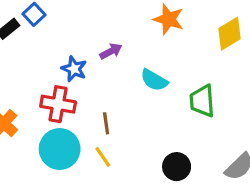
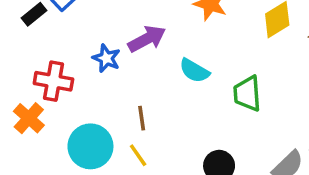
purple arrow: (111, 51) -> (147, 39), size x1.5
red cross: (58, 104) -> (53, 81), moved

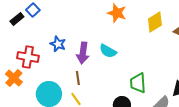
purple arrow: (147, 39) -> (83, 53), moved, turned 125
green trapezoid: (247, 94) -> (138, 83), moved

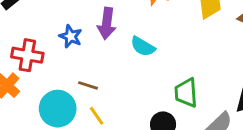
purple arrow: (83, 53) -> (107, 23), moved
brown line: (78, 78) -> (88, 85), moved, turned -64

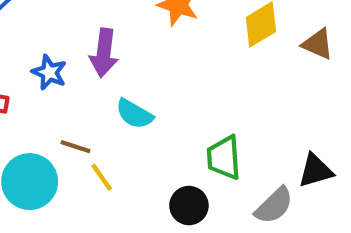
cyan semicircle: (143, 47) -> (134, 114), moved
yellow line: (97, 116) -> (102, 177), moved

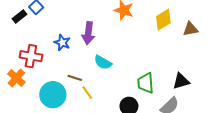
brown triangle: (318, 44) -> (190, 29), turned -35
black triangle: (316, 171) -> (181, 81), moved

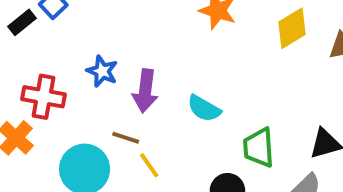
purple arrow: (88, 33) -> (145, 91), moved
cyan semicircle: (103, 62) -> (204, 108), moved

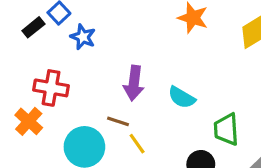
blue star: (102, 71) -> (83, 37), moved

